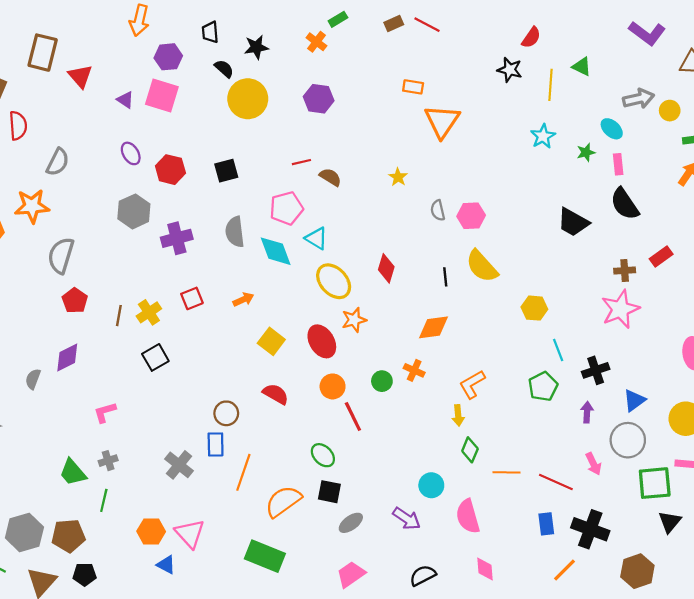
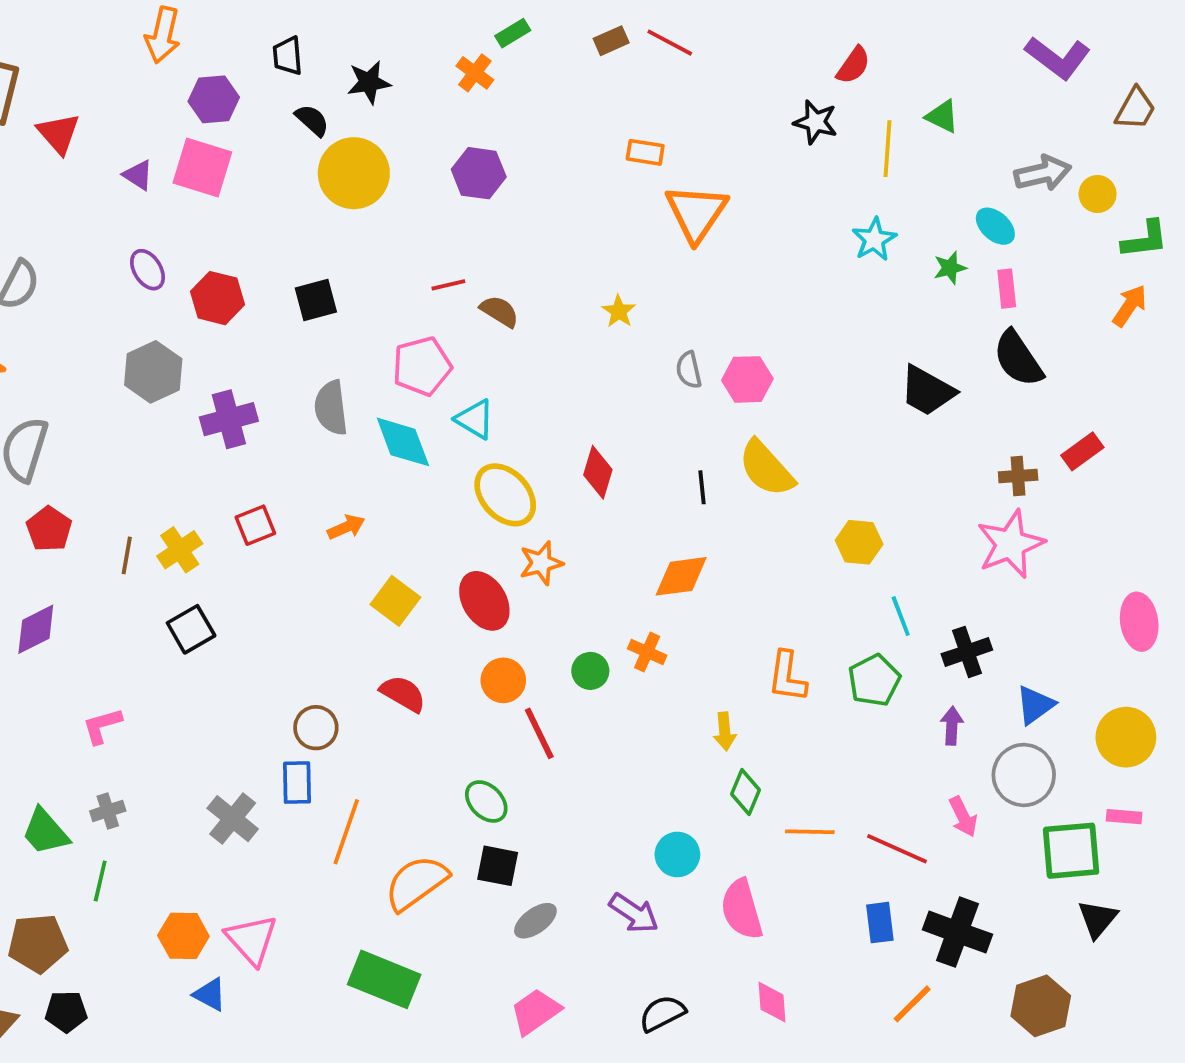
orange L-shape: (472, 384) -> (787, 677), moved, turned -52

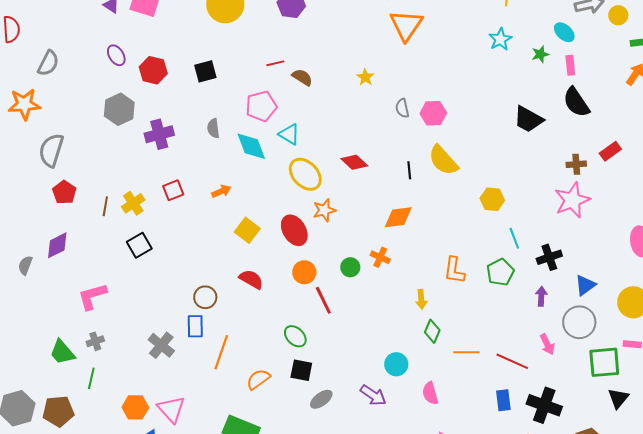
gray semicircle: (331, 408) -> (213, 128), size x0.7
red diamond: (598, 472) -> (354, 162), turned -64
pink L-shape: (102, 726) -> (92, 296), size x1.4
orange semicircle: (416, 883) -> (258, 379), size x0.7
pink semicircle: (742, 909) -> (430, 393), size x0.7

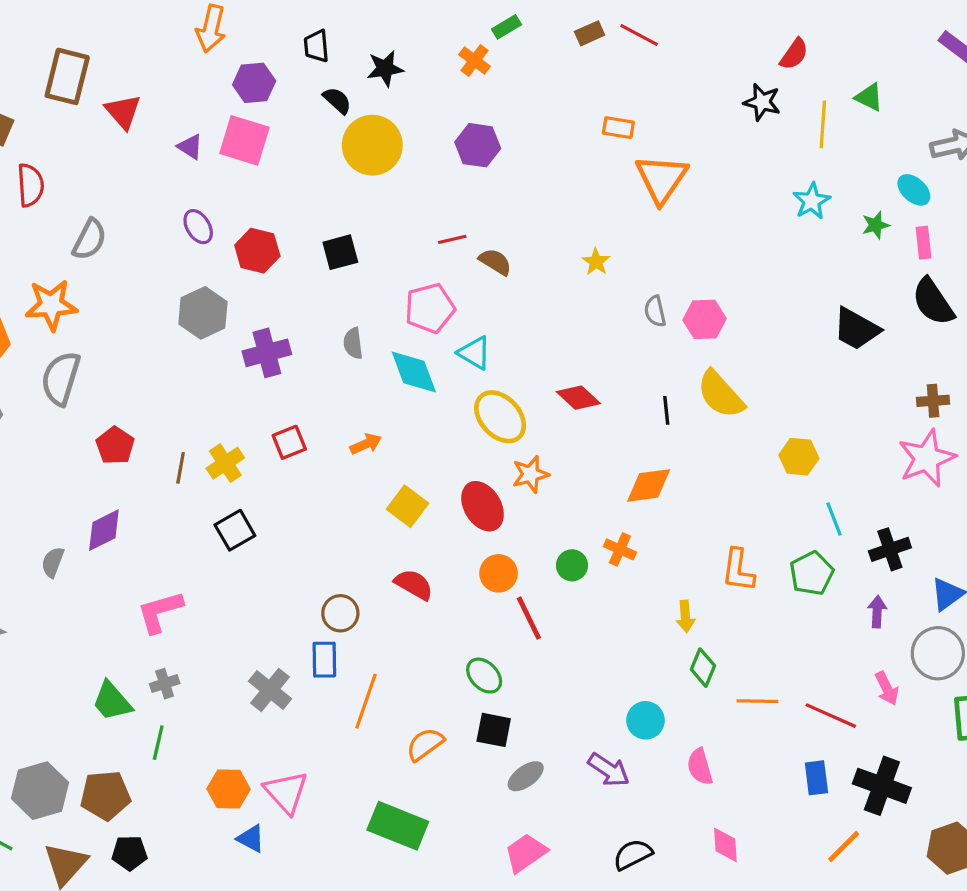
gray semicircle: (51, 150) -> (61, 378), moved

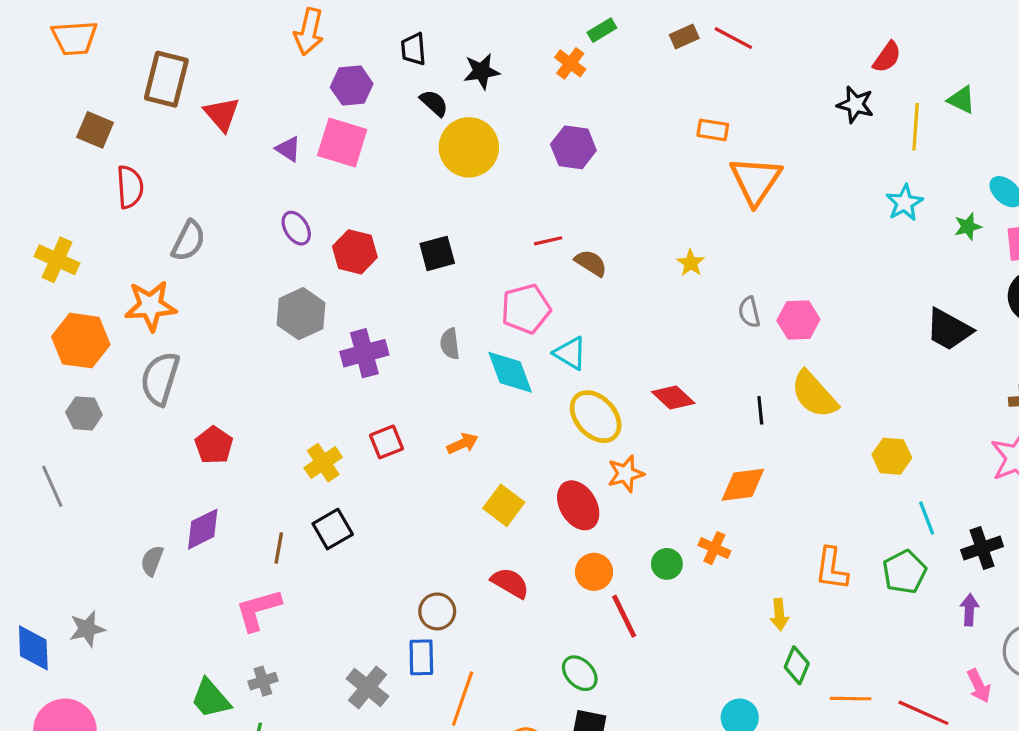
brown line: (181, 468) -> (279, 548), moved

